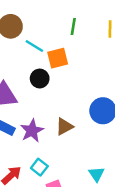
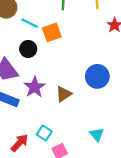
black circle: (40, 79) -> (28, 49), moved
purple star: (32, 131) -> (35, 87), moved

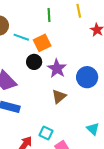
black circle: (28, 49) -> (34, 62), moved
purple star: (35, 87) -> (57, 68), moved

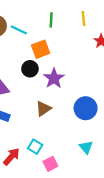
cyan line: (21, 37) -> (19, 30), moved
blue circle: (87, 77) -> (86, 108), moved
brown triangle: (59, 96) -> (43, 109), moved

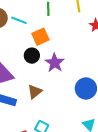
brown triangle: (43, 109) -> (35, 92), moved

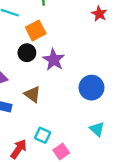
brown triangle: (35, 92) -> (32, 94), turned -42

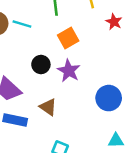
orange square: (36, 30) -> (68, 38), moved
cyan triangle: (97, 129) -> (116, 141), turned -42

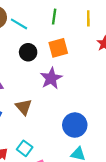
black circle: (41, 64) -> (28, 52), moved
blue circle: (109, 98) -> (75, 125), moved

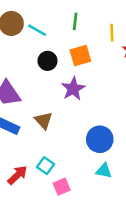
yellow line: (88, 18) -> (112, 33), moved

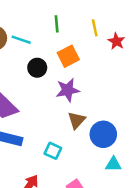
purple star: (73, 89) -> (68, 90), turned 30
brown triangle: (44, 121) -> (76, 120), moved, turned 36
cyan square: (46, 166) -> (53, 151), moved

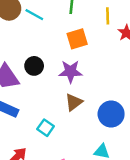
black circle: (37, 68) -> (34, 66), moved
blue circle: (103, 134) -> (111, 114), moved

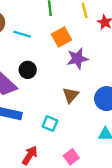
cyan line: (34, 15) -> (22, 34), moved
purple star: (70, 72) -> (77, 59), moved

